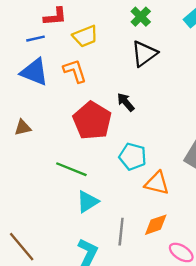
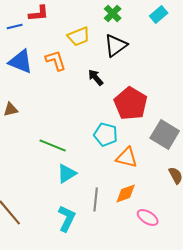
yellow trapezoid: (85, 36) -> (79, 36), moved
blue line: (35, 39) -> (15, 26), moved
black arrow: (126, 102) -> (96, 77), moved
red pentagon: (92, 121) -> (131, 103), moved

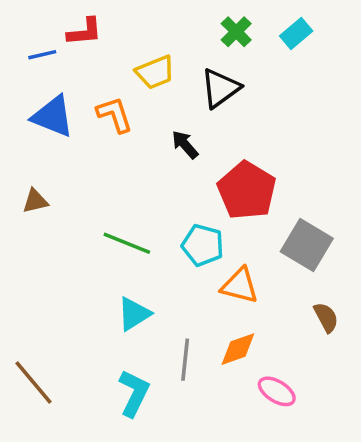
green cross: (113, 13) -> (236, 32), moved
green line: (53, 145) -> (127, 243), moved

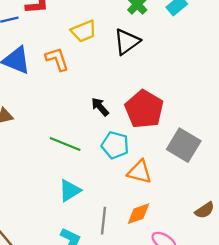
black arrow: (185, 145) -> (100, 107), moved
brown semicircle: (326, 317) -> (205, 210), moved, turned 84

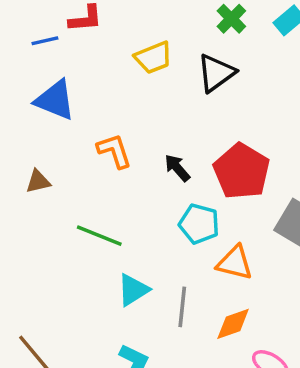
orange L-shape: (57, 59) -> (114, 151), moved
green line: (65, 144) -> (99, 236), moved
gray line: (104, 221) -> (182, 307), moved

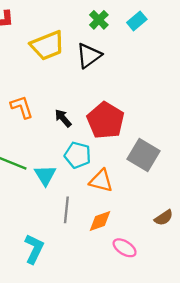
yellow trapezoid: (153, 58) -> (47, 46), size x1.4
cyan triangle: (133, 290) -> (45, 175), moved, turned -30

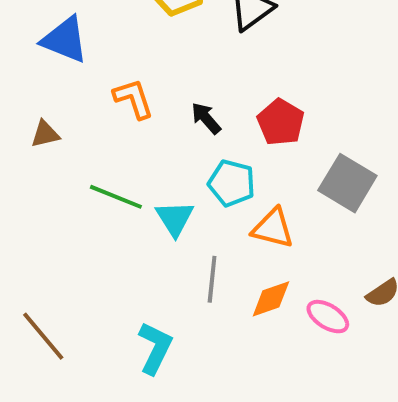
red pentagon: (106, 120) -> (281, 122), size x0.7
pink ellipse: (125, 248) -> (328, 317), moved

